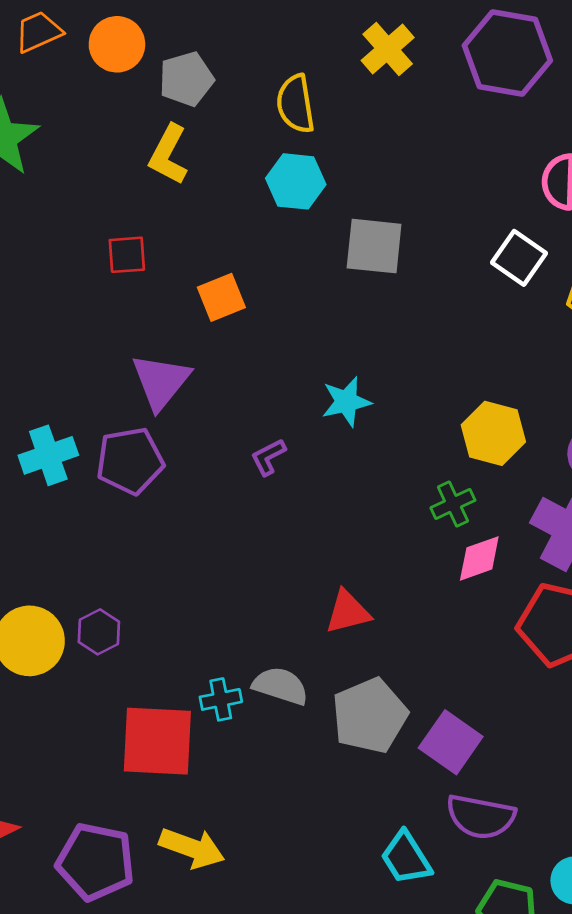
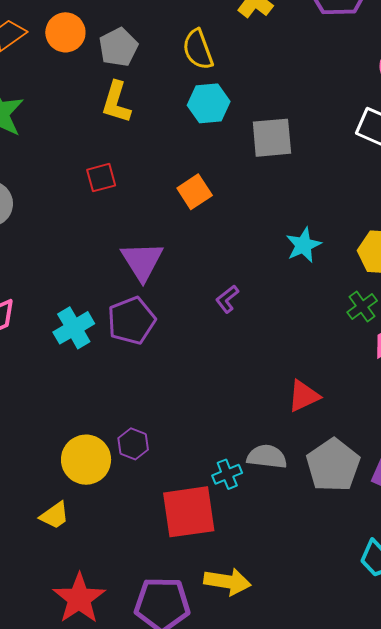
orange square: (221, 297) -> (195, 192), moved
cyan star: (346, 402) -> (304, 245), moved

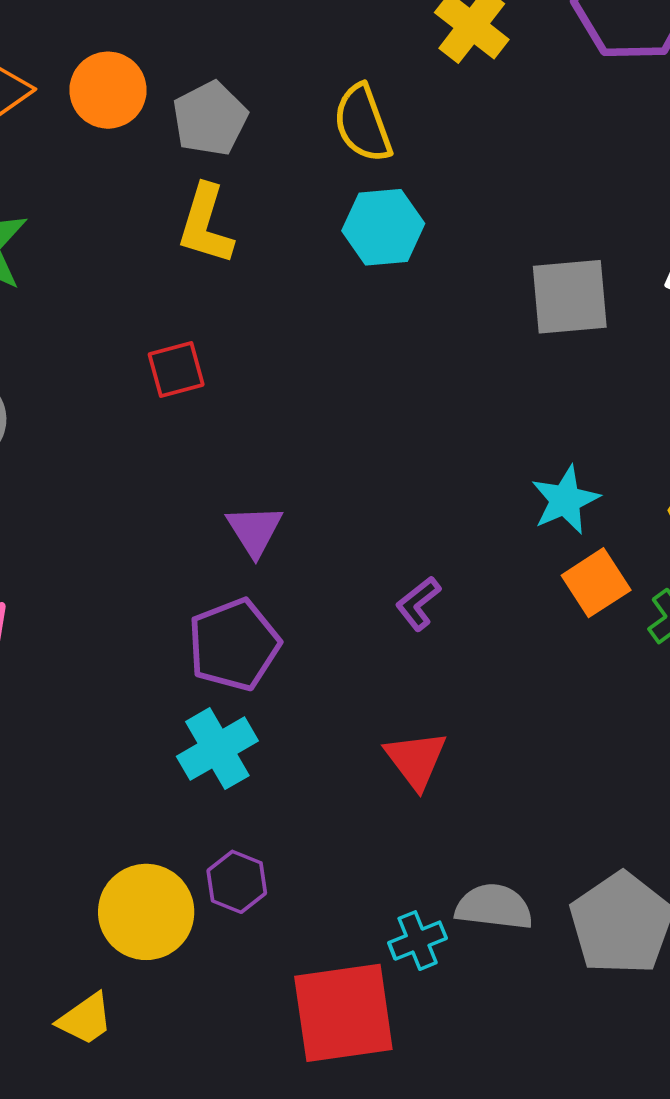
gray square: (272, 138) -> (570, 297), moved
orange square: (195, 192) -> (596, 583), moved
purple triangle: (142, 261) -> (254, 530), size x0.7
cyan cross: (74, 328) -> (217, 749), moved
red triangle: (304, 396) -> (416, 760), moved, turned -42

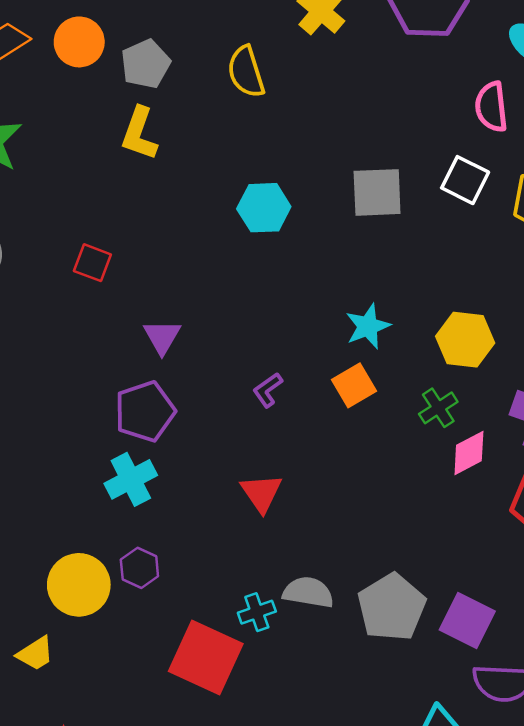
cyan hexagon: (383, 227) -> (264, 208), moved
red square: (176, 369) -> (92, 263), moved, turned 33
orange square: (596, 583) -> (354, 385), moved
red square: (343, 1013) -> (206, 657), turned 30

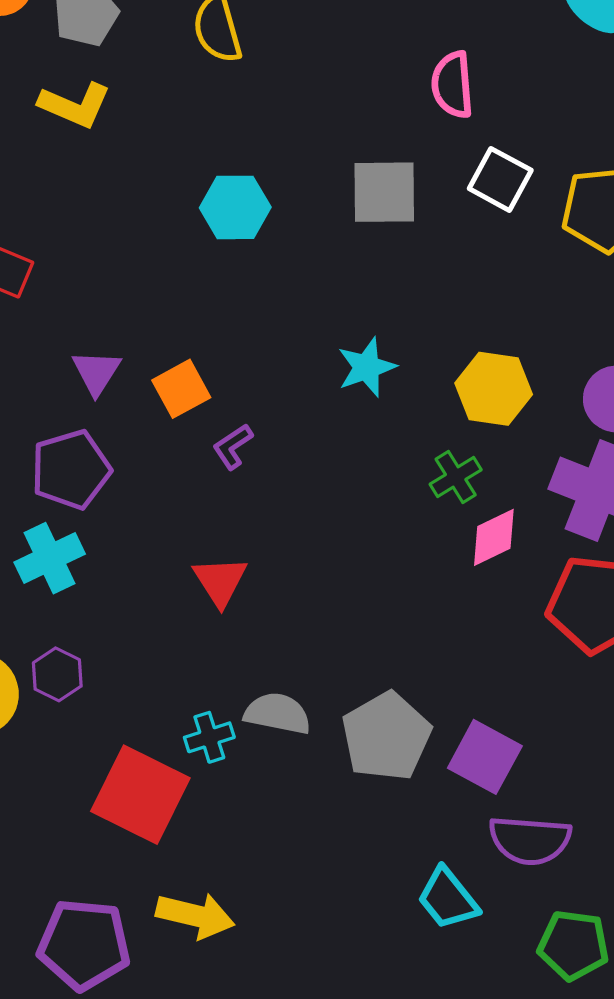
pink semicircle: (491, 107) -> (452, 85), moved
yellow L-shape: (139, 134) -> (75, 105), turned -88
orange square: (354, 385) -> (181, 389), moved

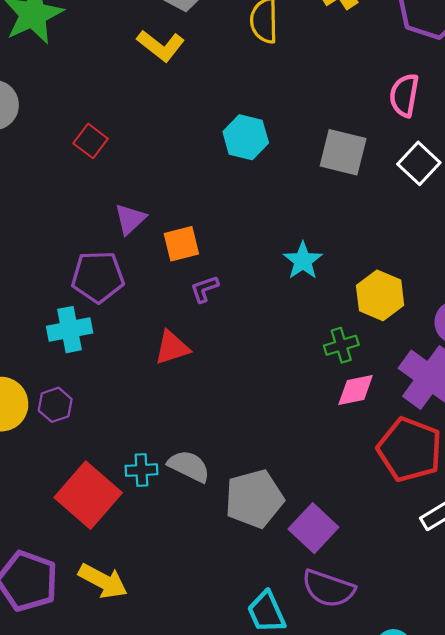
cyan star: (367, 367) -> (303, 261), turned -30
red triangle: (220, 581) -> (172, 348), moved, turned 30

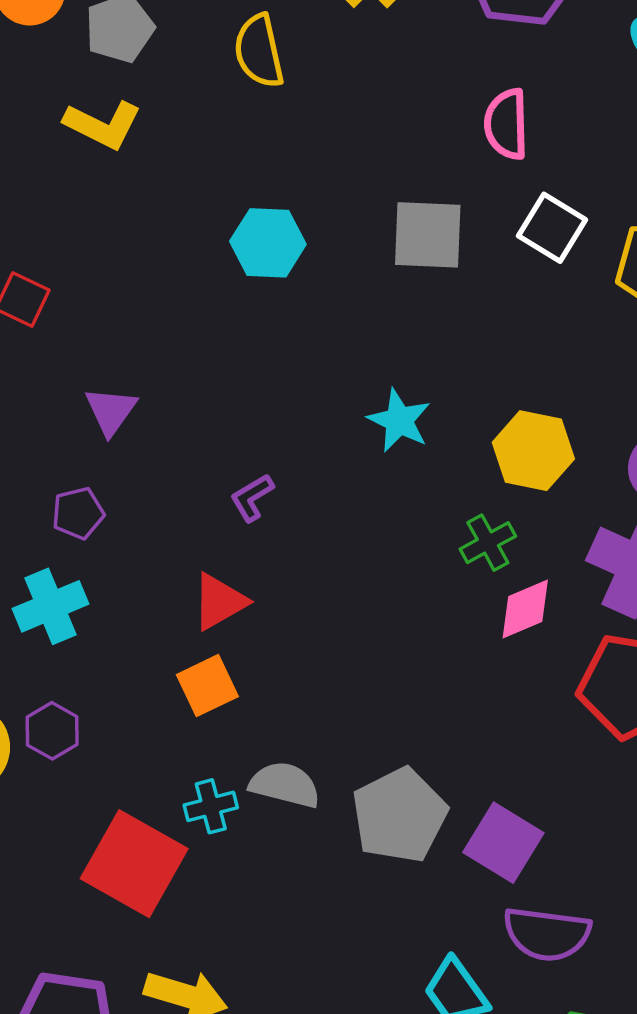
orange square: (181, 244) -> (207, 686), moved
purple pentagon: (98, 277) -> (78, 513), size x0.6

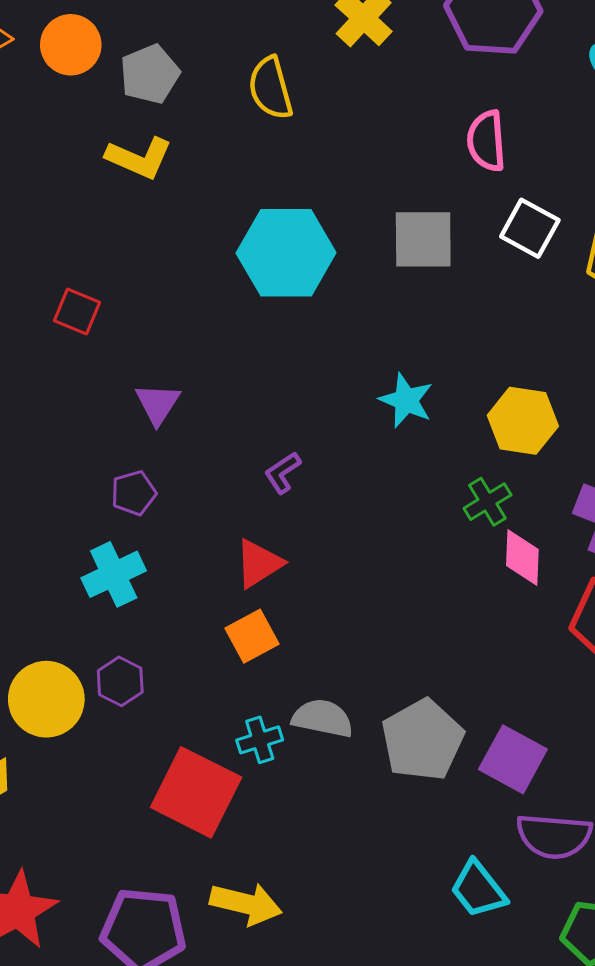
cyan hexagon: (268, 243) -> (286, 253), size x1.5
pink diamond: (525, 609) -> (522, 557), turned -62

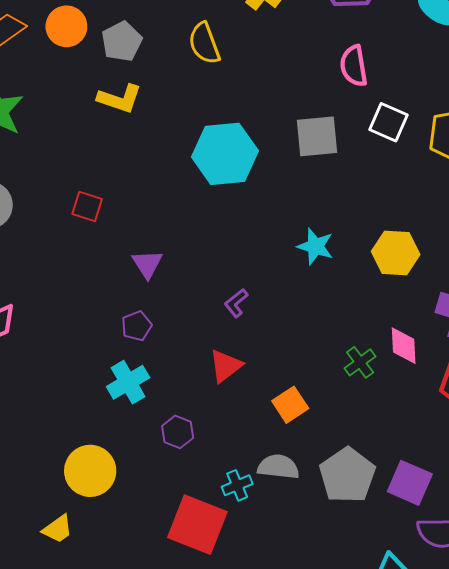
green cross: (487, 502) -> (360, 362), moved
orange square: (252, 636) -> (290, 405), moved
purple hexagon: (120, 681) -> (178, 432), moved

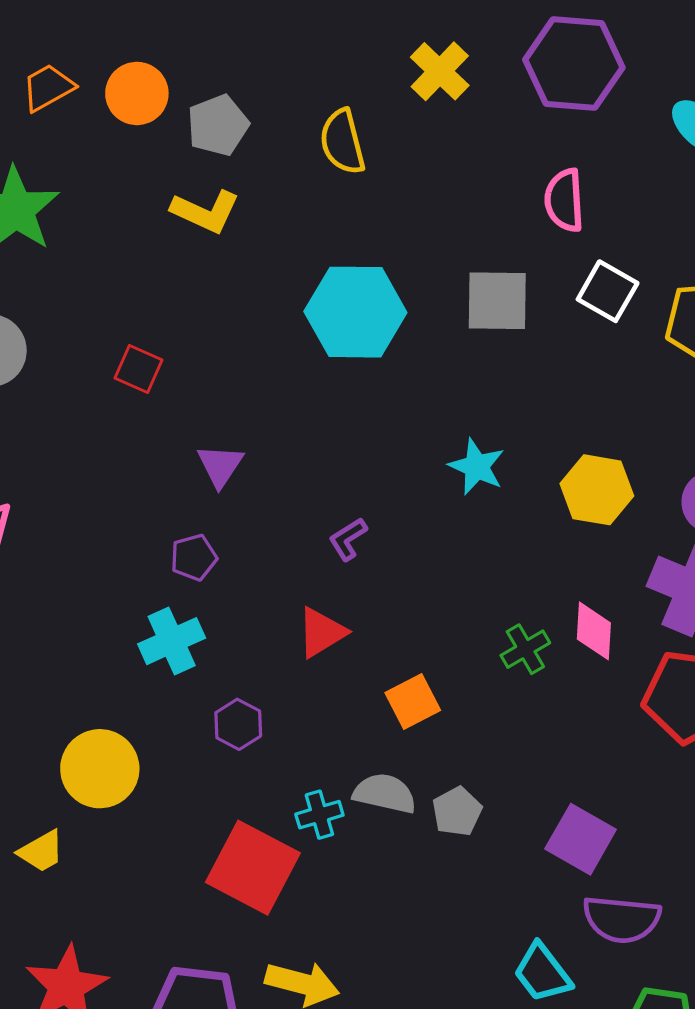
gray pentagon: (347, 475) -> (457, 811), moved, size x0.6

